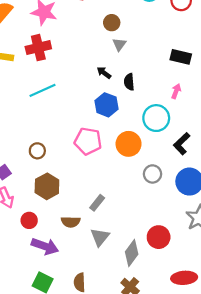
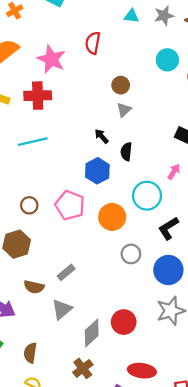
brown circle: (37, 151) -> (29, 205), moved

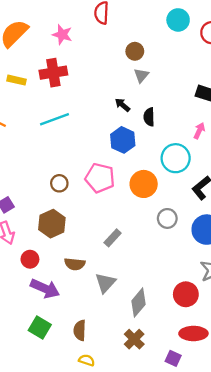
pink star: (51, 59) -> (62, 35), size x0.7
gray rectangle: (66, 272) -> (113, 238), moved
red circle: (124, 322) -> (186, 294), moved

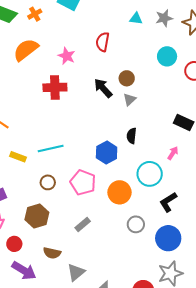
yellow rectangle: (16, 80) -> (18, 157), moved
black arrow: (122, 105) -> (103, 88), moved, size x1.5
cyan line: (55, 119) -> (51, 148), moved
gray rectangle: (113, 238) -> (83, 225), moved

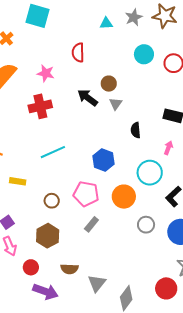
black semicircle: (132, 136) -> (136, 130), moved
cyan line: (51, 148) -> (53, 152), moved
gray rectangle: (83, 225) -> (91, 224), moved

